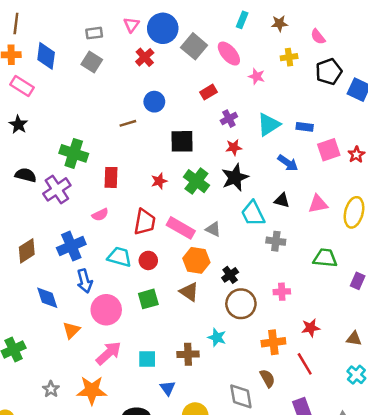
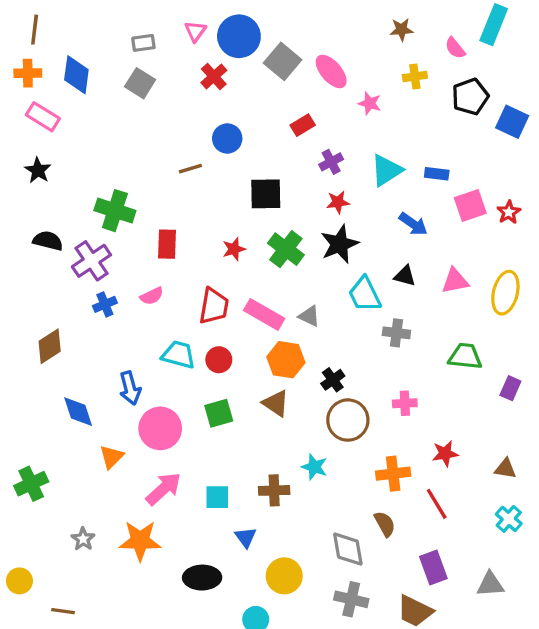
cyan rectangle: (242, 20) -> (494, 25), moved, size x1.6
blue cross: (71, 246) -> (105, 304), moved, size x0.6

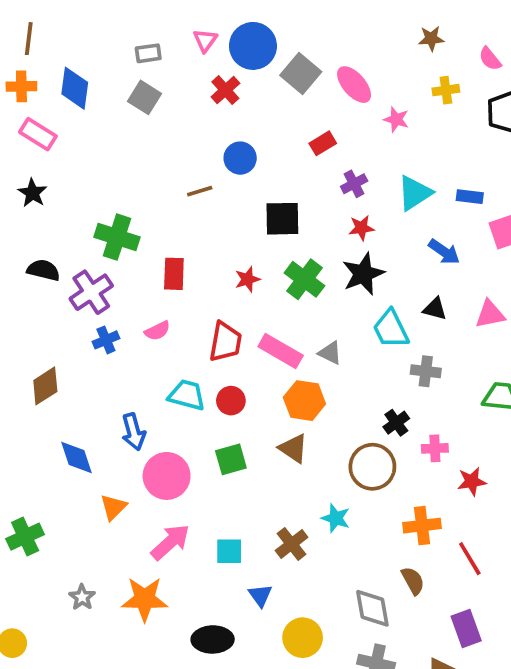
black cross: (333, 380) -> (396, 423), moved
red star: (445, 454) -> (472, 481), moved
brown cross: (274, 490) -> (292, 544), turned -36

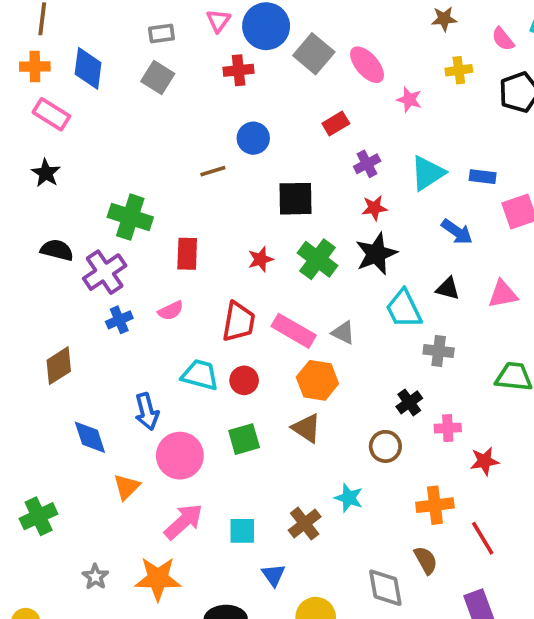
red cross: (225, 90) -> (239, 70), turned 36
brown circle: (372, 467) -> (385, 446), size x0.7

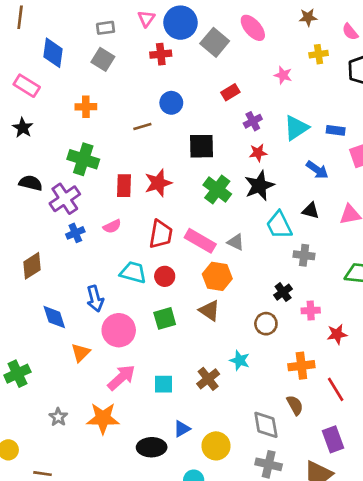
pink ellipse: (367, 65) -> (253, 28), moved
orange cross: (35, 67) -> (86, 107), moved
red star: (261, 259) -> (158, 183), moved, size x1.5
blue triangle: (273, 575) -> (182, 429), moved, turned 36

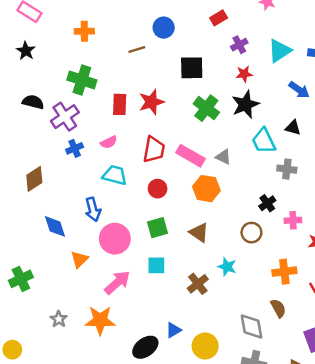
cyan trapezoid: (133, 272) -> (115, 175), moved
brown triangle: (209, 311) -> (199, 233), moved
cyan square: (163, 384) -> (156, 265), moved
black ellipse: (152, 447) -> (145, 347), turned -35

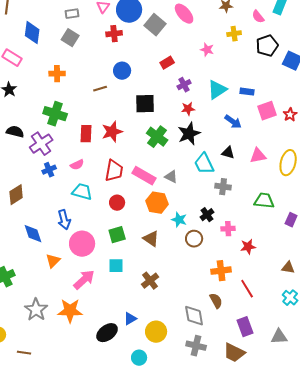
cyan star: (227, 267) -> (179, 220), moved
gray star: (59, 319) -> (36, 310), size x1.6

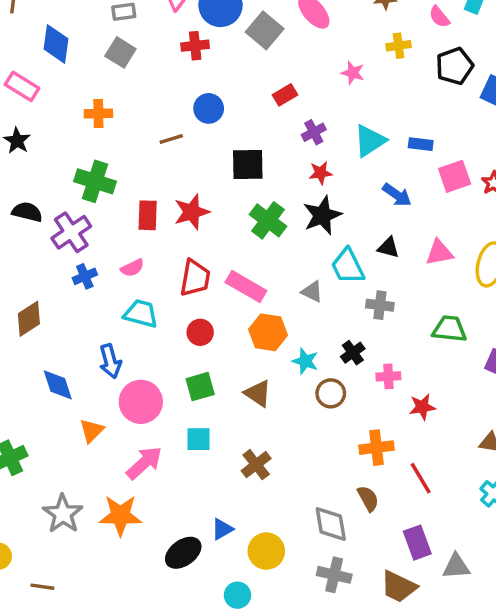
gray triangle: (171, 177) -> (312, 292), moved
gray triangle: (279, 337) -> (456, 566), moved

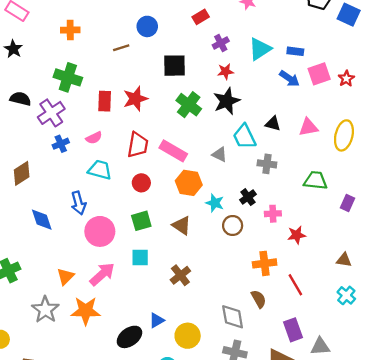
blue arrow: (397, 195) -> (289, 79), moved
orange triangle: (92, 431) -> (65, 276), moved

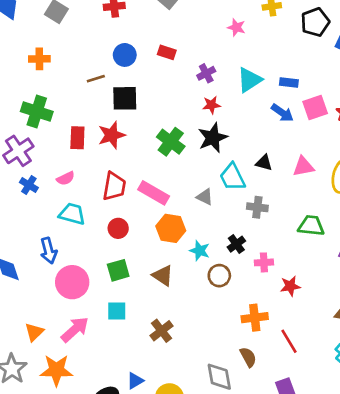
red rectangle: (201, 17) -> (167, 52), moved, turned 49
black square: (175, 66) -> (125, 98), moved
blue cross: (61, 144) -> (29, 185), turned -35

